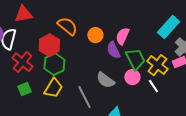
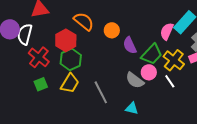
pink semicircle: (122, 36) -> (167, 31), moved
green trapezoid: (135, 59) -> (152, 54), turned 70
gray semicircle: (105, 80) -> (135, 80), moved

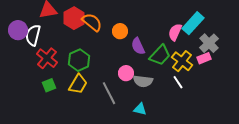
red hexagon: (66, 40) -> (74, 18), moved
pink circle: (149, 72) -> (126, 73), moved
gray semicircle: (135, 80) -> (143, 81), turned -30

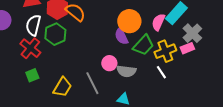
orange circle: (120, 31) -> (129, 21), moved, size x1.5
white semicircle: (33, 35) -> (33, 25), moved
green hexagon: (79, 60) -> (55, 34), moved
yellow cross: (182, 61) -> (165, 51), turned 30
yellow trapezoid: (78, 84) -> (62, 87), moved

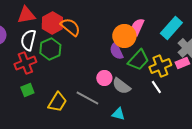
pink semicircle: (158, 22) -> (137, 27), moved
red cross: (30, 48) -> (25, 63), turned 30
gray semicircle: (126, 71) -> (121, 86), turned 30
gray line: (92, 83) -> (87, 98), turned -35

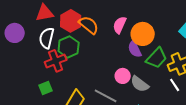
pink semicircle: (137, 27) -> (120, 25), moved
red cross: (25, 63) -> (56, 61), moved

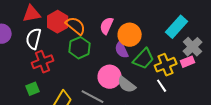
green hexagon: (69, 47) -> (80, 48), moved
pink circle: (123, 76) -> (110, 77), size x1.5

